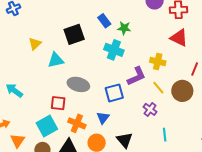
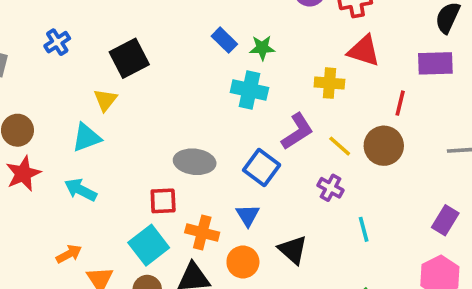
black square: (74, 34) -> (129, 58), moved
cyan triangle: (56, 60) -> (86, 138), moved
yellow cross: (158, 62) -> (329, 83), moved
blue square: (114, 93) -> (262, 168), turned -30

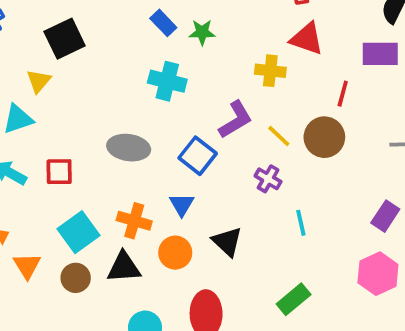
cyan cross: (249, 90) -> (167, 81), moved
red square: (163, 201) -> (59, 172), moved

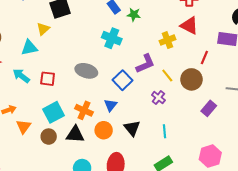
yellow cross: (270, 71) -> (167, 40), turned -35
purple rectangle: (385, 216) -> (209, 108), moved
cyan line: (301, 223) -> (164, 131), moved

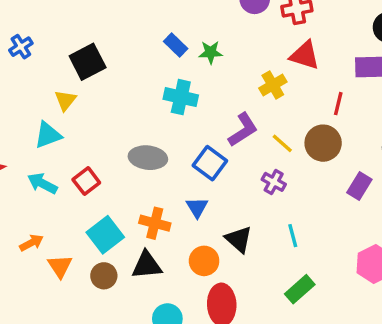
red square: (48, 79) -> (86, 181), turned -35
orange circle: (104, 130) -> (204, 261), moved

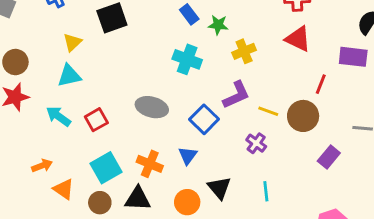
yellow cross: (273, 85) -> (244, 51), moved
yellow triangle: (65, 100) -> (72, 42), moved
yellow line: (282, 143) -> (268, 111), turned -30
orange triangle: (60, 266) -> (64, 189), turned -30

